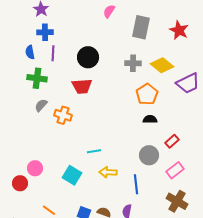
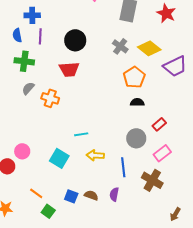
gray cross: (133, 63) -> (120, 46), turned 35
brown cross: (177, 201) -> (152, 180), moved

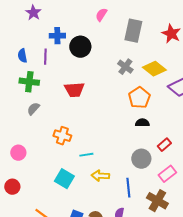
blue cross: (32, 15) -> (57, 36), moved
black circle: (75, 40) -> (80, 47), moved
orange cross: (50, 98) -> (62, 136), moved
pink circle: (22, 151) -> (18, 153), moved

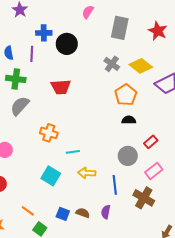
gray semicircle: (33, 109) -> (20, 106), size x1.5

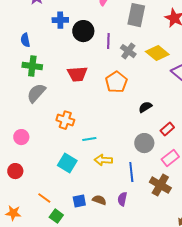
purple line: (32, 54) -> (108, 41), moved
orange pentagon: (126, 95) -> (116, 82), moved
black semicircle: (129, 120) -> (145, 107), turned -32
blue square: (63, 214) -> (79, 201), turned -32

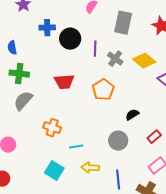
gray circle: (144, 143) -> (118, 141), moved

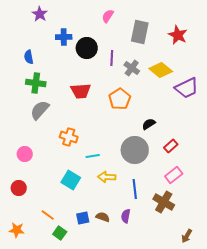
gray circle: (118, 141) -> (135, 150), size x1.4

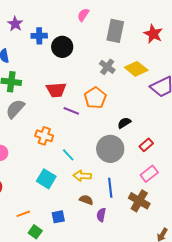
purple star: (40, 14) -> (15, 24), moved
purple line: (112, 58) -> (71, 111), moved, turned -70
cyan line: (93, 156) -> (68, 155), turned 56
orange line: (48, 215) -> (23, 214), turned -56
brown semicircle: (103, 217) -> (86, 200), moved

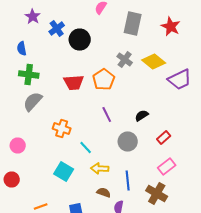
blue cross: (39, 36) -> (57, 28), turned -35
orange pentagon: (95, 98) -> (104, 80), moved
purple line: (71, 111) -> (107, 114), moved, turned 42
gray circle: (110, 149) -> (128, 142), size x0.7

